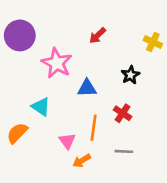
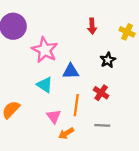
red arrow: (98, 35) -> (92, 26), moved, turned -49
cyan triangle: (41, 107) -> (45, 85), moved

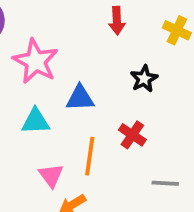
cyan triangle: (45, 85) -> (36, 121), turned -36
gray line: (102, 125) -> (165, 183), moved

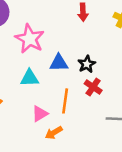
black star: (144, 79) -> (87, 64), moved
pink triangle: (51, 176) -> (40, 114), turned 36

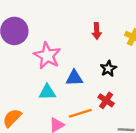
black star: (87, 64) -> (108, 69), moved
orange line: (65, 101) -> (80, 113), turned 65

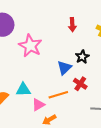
blue triangle: (74, 78) -> (64, 68), moved, turned -42
cyan triangle: (47, 92) -> (23, 90), moved

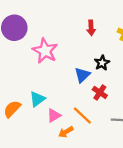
cyan triangle: (23, 90) -> (37, 99), turned -35
orange line: (58, 95) -> (82, 116), moved, turned 60

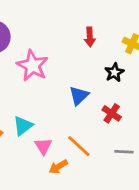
black star: (102, 63) -> (114, 72), moved
red cross: (100, 92) -> (112, 113), moved
pink triangle: (54, 116) -> (43, 146), turned -32

